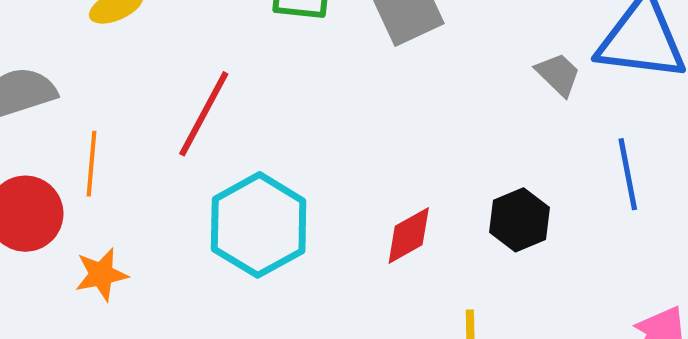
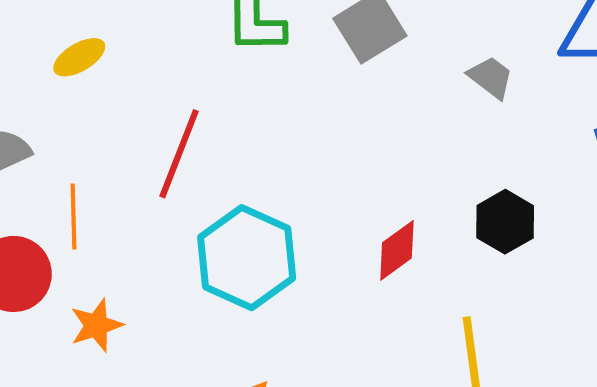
gray trapezoid: (558, 74) -> (491, 77), moved

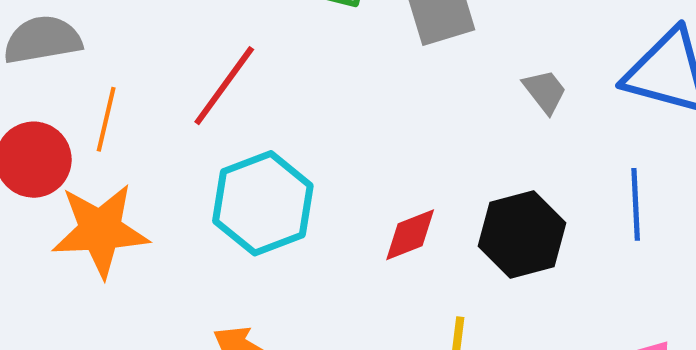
black hexagon: (505, 222) -> (522, 235), size x1.4
orange star: (96, 325) -> (100, 230), size x1.8

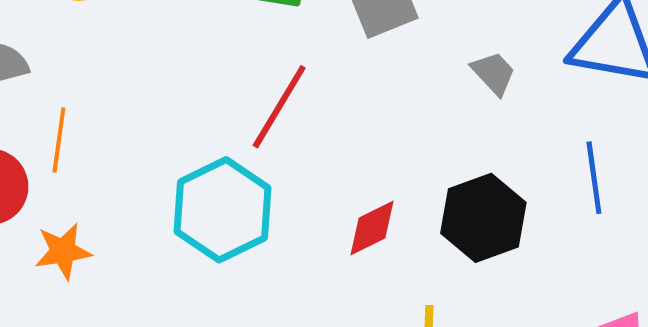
red line: (224, 86) -> (279, 107), moved
orange star: (100, 230) -> (63, 251), size x0.6

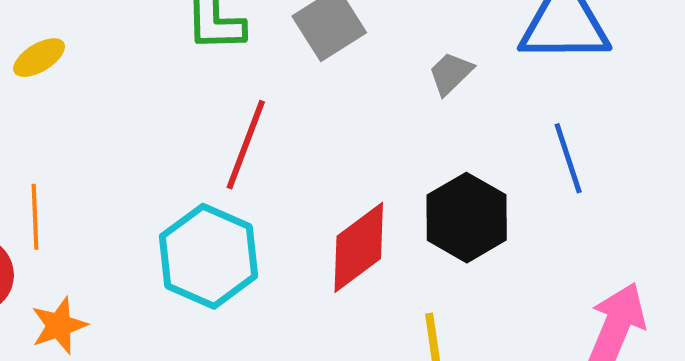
gray trapezoid: (494, 73) -> (451, 73), turned -81
red diamond: (372, 228) -> (359, 247), size x1.5

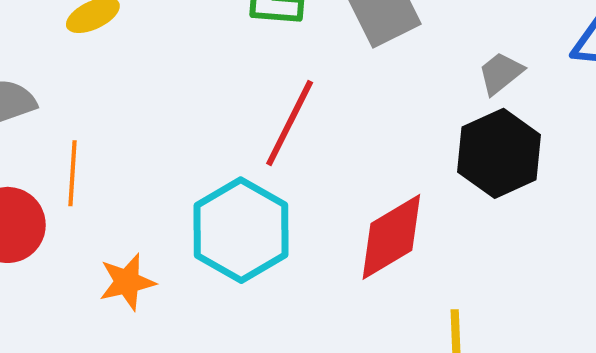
black hexagon: (467, 218) -> (499, 153), moved
orange star: (59, 326) -> (127, 282), moved

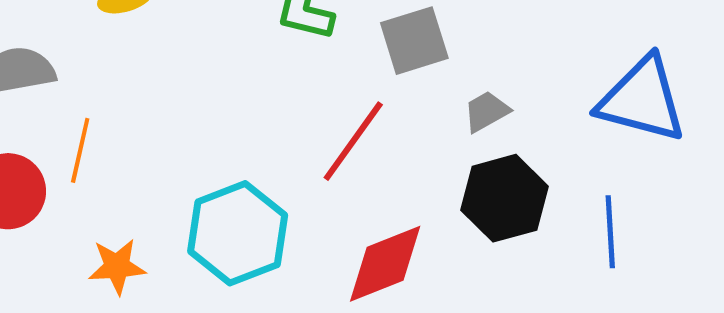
gray trapezoid: (501, 73) -> (487, 112), moved
red line: (290, 123) -> (353, 141), moved

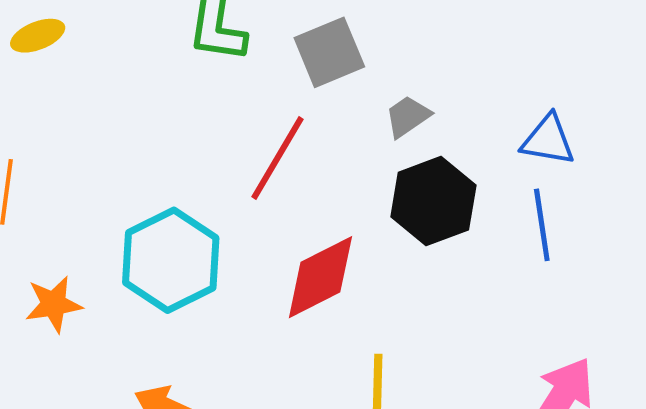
blue triangle: (642, 100) -> (548, 140), moved, size x0.6

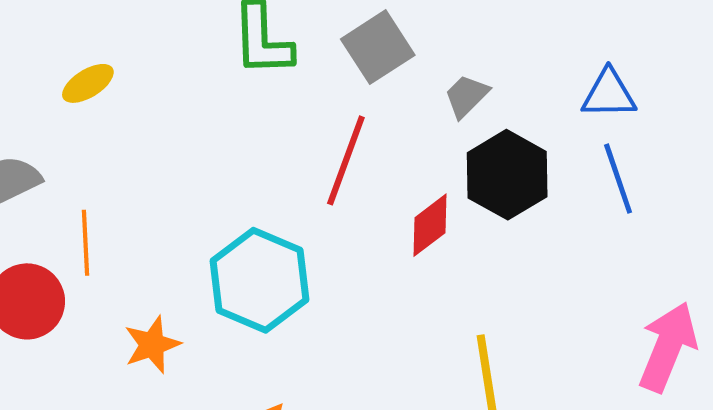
red diamond: (320, 277) -> (430, 225), moved, size x0.7

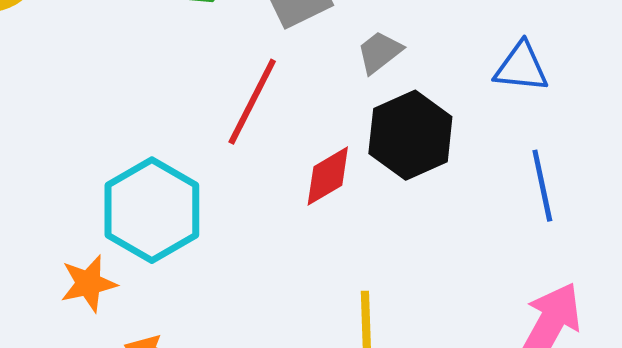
blue line: (618, 179) -> (542, 186), moved
orange star: (152, 345) -> (88, 283), moved

